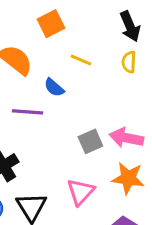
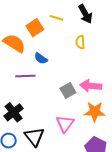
orange square: (51, 24) -> (35, 28), moved
yellow line: (81, 60) -> (56, 18), moved
yellow semicircle: (129, 62) -> (80, 42), moved

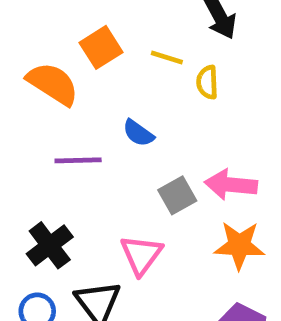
yellow line: (56, 18) -> (167, 57), moved
blue semicircle: (41, 58) -> (138, 133), moved
pink triangle: (65, 124) -> (141, 255), moved

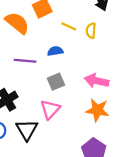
yellow line: (167, 57) -> (69, 26), moved
blue semicircle: (138, 133) -> (55, 51), turned 128
gray square: (177, 195) -> (56, 82), moved

